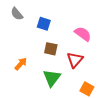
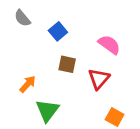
blue square: (44, 24) -> (58, 31), turned 32
green triangle: (52, 78) -> (47, 110), moved

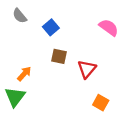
pink semicircle: (109, 45) -> (109, 27), moved
green triangle: (47, 110) -> (15, 97), moved

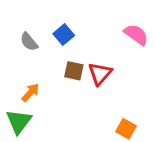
gray semicircle: (20, 16) -> (29, 42), moved
red triangle: (87, 69) -> (100, 74), moved

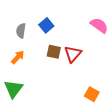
gray semicircle: (29, 42) -> (21, 31), turned 48
orange arrow: (30, 93) -> (18, 57), moved

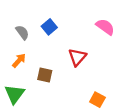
gray semicircle: (21, 31) -> (22, 32), turned 136
brown square: (54, 52) -> (45, 75), moved

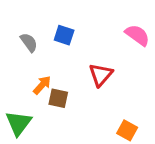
blue square: (49, 27) -> (64, 35), turned -32
orange arrow: (19, 60) -> (42, 85), moved

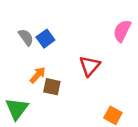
blue square: (64, 35) -> (45, 39), moved, turned 36
pink semicircle: (137, 35) -> (122, 31), turned -100

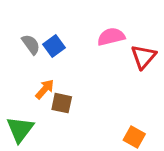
pink semicircle: (122, 31) -> (111, 37), moved, turned 50
red triangle: (90, 66) -> (143, 57), moved

